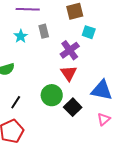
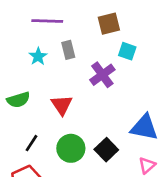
red triangle: (69, 73) -> (62, 105), moved
green circle: (52, 95) -> (71, 148), moved

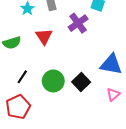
red triangle: (62, 105) -> (44, 37), moved

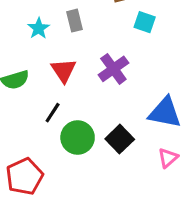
purple cross: (78, 23) -> (113, 69), moved
black line: (22, 77) -> (53, 113), moved

